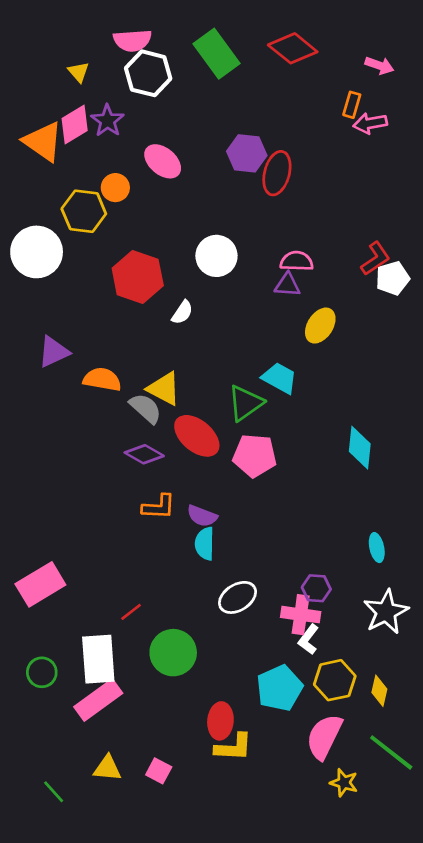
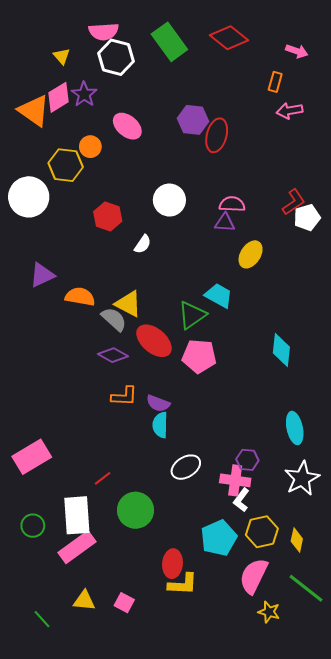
pink arrow: (370, 123) -> (290, 111), moved
red hexagon: (138, 277) -> (108, 216), size x0.7
cyan ellipse: (377, 548) -> (295, 428), size x1.4

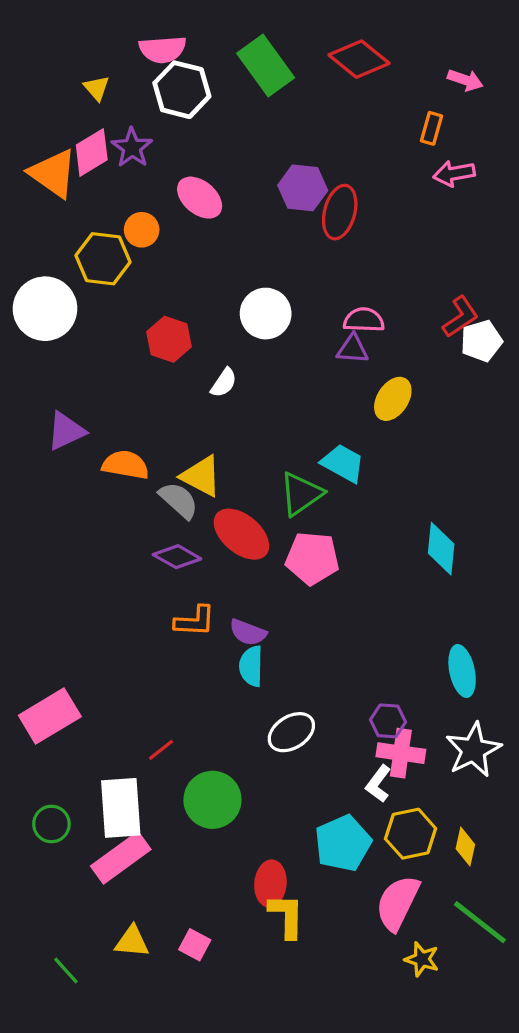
pink cross: (235, 480) -> (401, 753), moved
yellow L-shape: (183, 584) -> (287, 916), turned -92

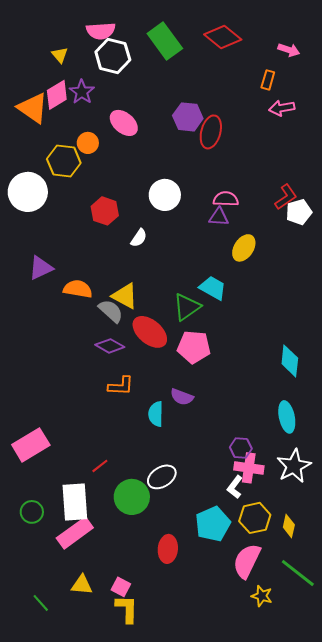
cyan diamond: (441, 549) -> (290, 361), moved
purple semicircle: (248, 632) -> (182, 397), moved
white ellipse: (291, 732) -> (162, 477), moved
yellow L-shape: (287, 916) -> (127, 609), moved

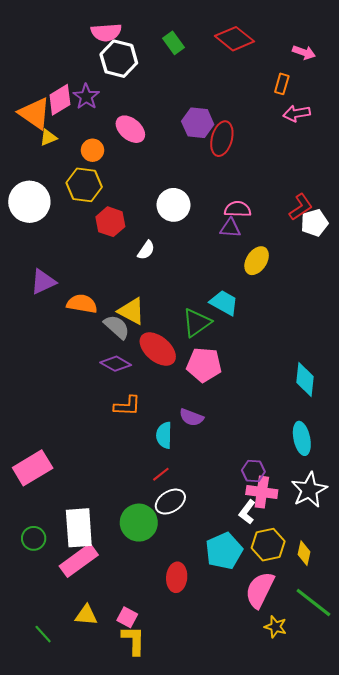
green rectangle: (165, 41) -> (173, 43), size x0.6
yellow triangle: (60, 55) -> (48, 138), moved, turned 48
yellow hexagon: (64, 161) -> (84, 185), moved
red line: (100, 466) -> (161, 474), moved

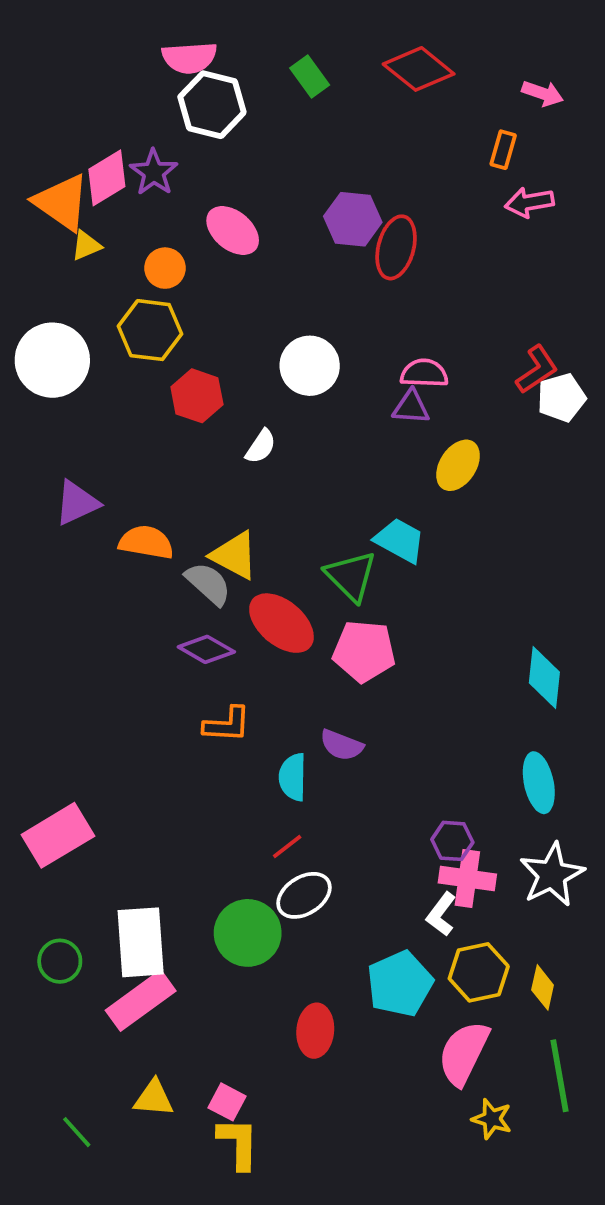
green triangle: (197, 323) -> (351, 576), turned -40
green line: (313, 603) -> (559, 1076), turned 42

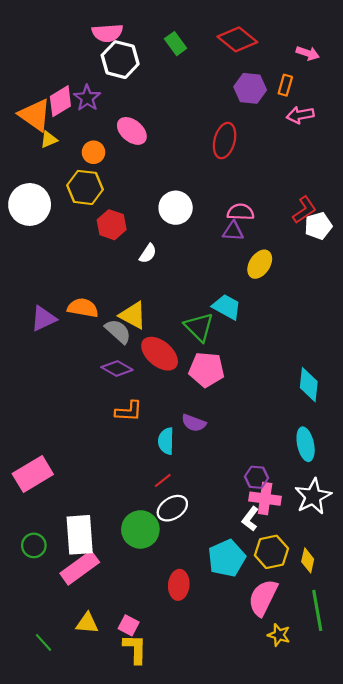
purple hexagon: (353, 219) -> (250, 88), moved
purple triangle: (77, 503) -> (43, 318), moved

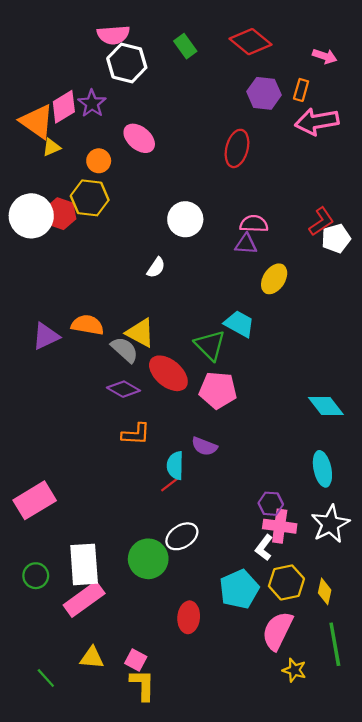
pink arrow: (300, 115) -> (317, 121), size x1.5
red hexagon: (112, 225) -> (60, 214), moved
cyan diamond: (309, 385) -> (326, 406), turned -44
red line: (163, 480) -> (170, 485), moved

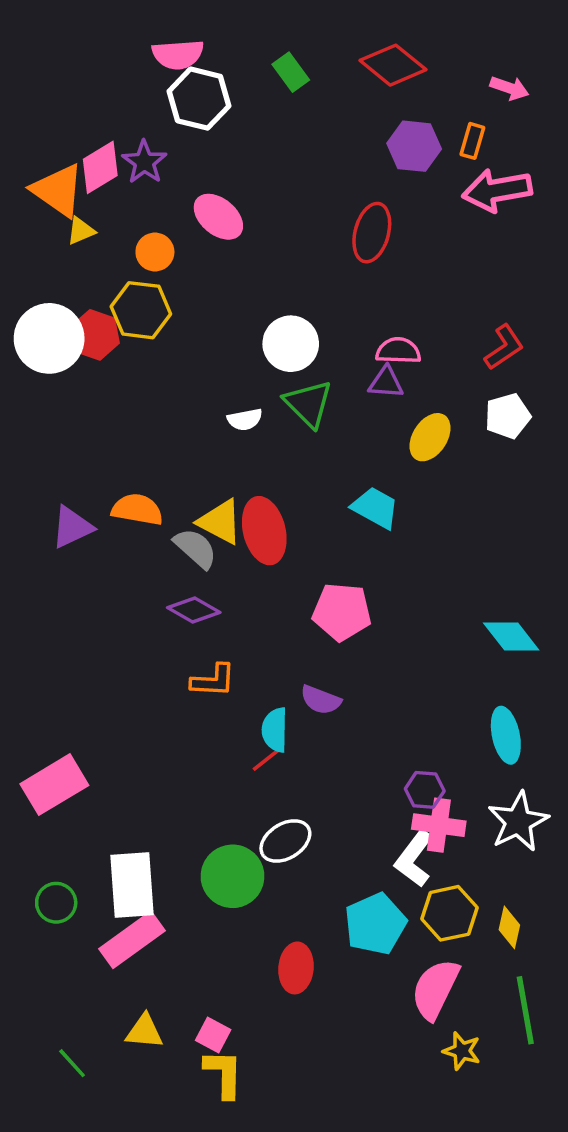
white pentagon: (336, 238) -> (508, 416), moved
white semicircle: (156, 268) -> (245, 420), turned 45
green triangle: (210, 345) -> (308, 404), moved
red ellipse: (168, 373) -> (264, 531), moved, turned 36
white L-shape: (264, 548) -> (414, 859), size x1.4

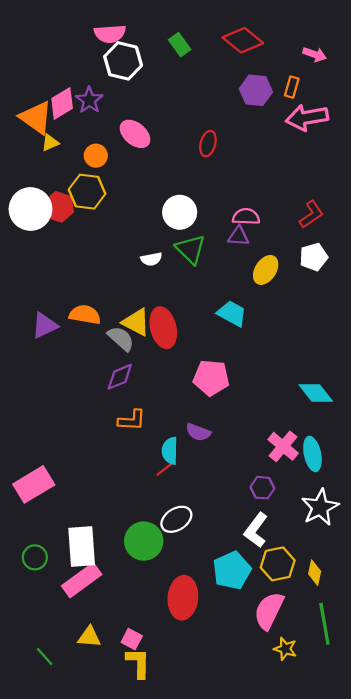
red ellipse: (372, 233) -> (208, 144), moved, size x0.7
purple diamond: (194, 610) -> (120, 377), turned -52
pink cross: (439, 825) -> (283, 446), moved, turned 32
red ellipse: (296, 968) -> (183, 598), size x1.4

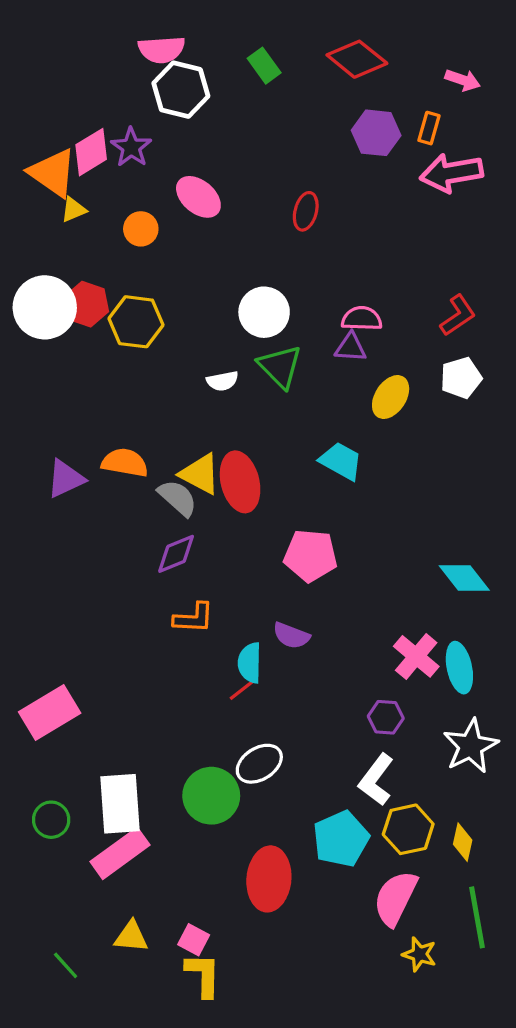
yellow hexagon: (87, 192) -> (136, 322), moved

